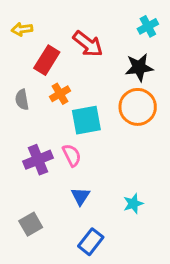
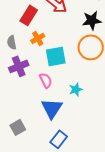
purple cross: (38, 160) -> (19, 66), moved
blue triangle: (81, 196) -> (52, 108), size x1.6
cyan star: (133, 204) -> (76, 89), moved

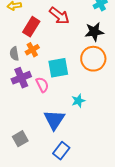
orange cross: (38, 38) -> (32, 50), moved
pink semicircle: (46, 80) -> (42, 85), moved

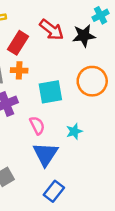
black star: (94, 32) -> (84, 36), moved
orange cross: (32, 50) -> (19, 70), turned 32
pink semicircle: (42, 85) -> (37, 125), moved

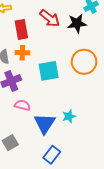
red rectangle: (18, 43) -> (21, 29), turned -42
pink semicircle: (37, 125) -> (22, 105), moved, turned -49
cyan star: (74, 131) -> (69, 116), moved

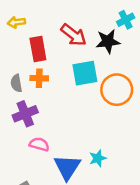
cyan square: (49, 71) -> (85, 73), moved

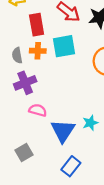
cyan square: (85, 73) -> (64, 46), moved

